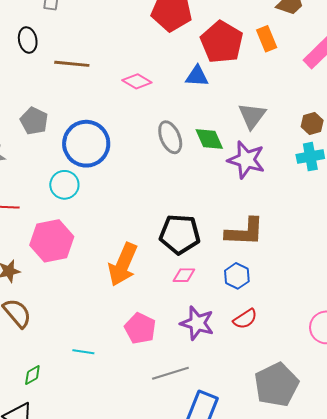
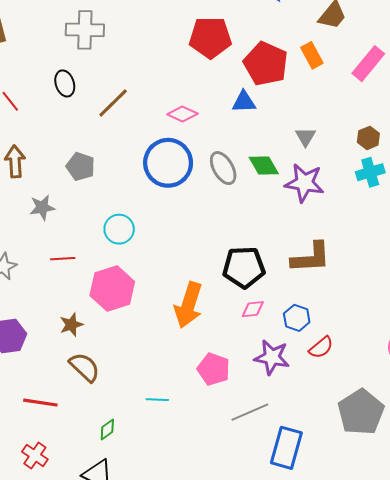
brown line: (72, 64) -> (113, 103), turned -44
gray triangle: (252, 116) -> (305, 137), size x0.7
blue circle: (86, 144) -> (168, 163), moved
blue hexagon: (237, 276) -> (297, 318), moved

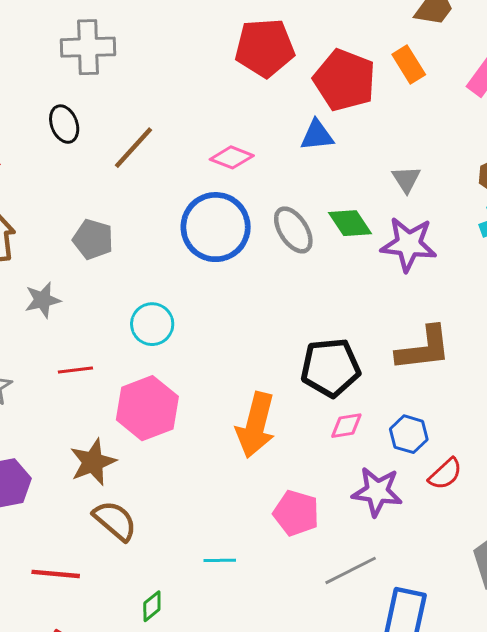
brown star: (71, 325) -> (93, 462), size x1.4

